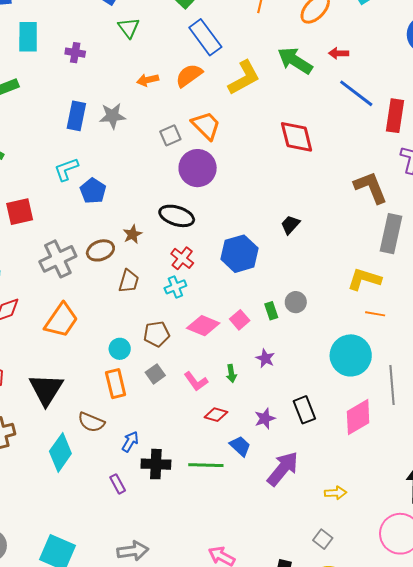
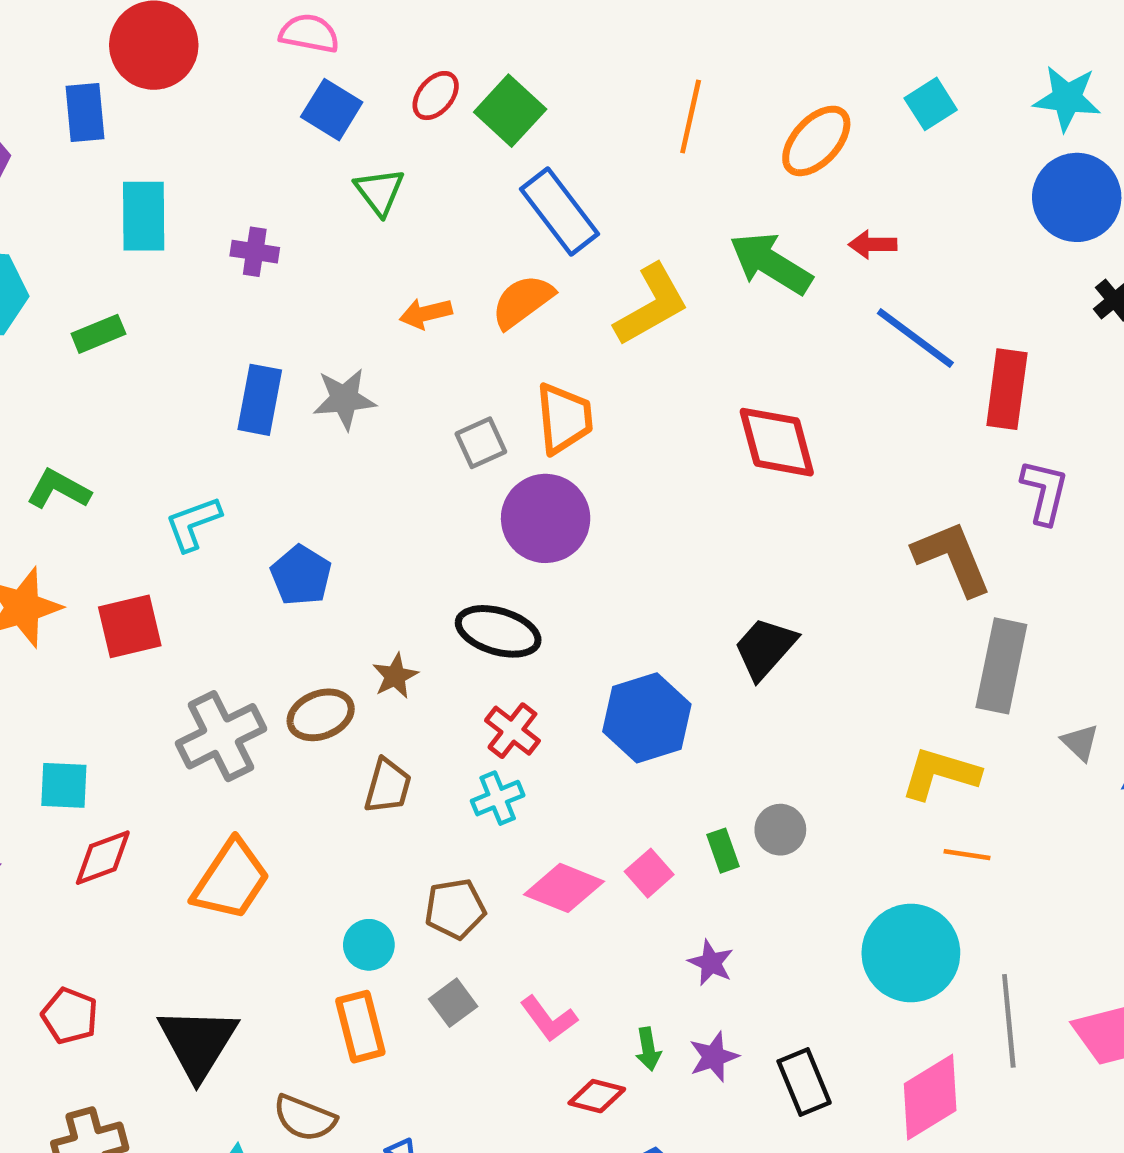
orange trapezoid: (206, 125) -> (564, 418), turned 40
cyan L-shape: (66, 169) -> (193, 524), moved
black trapezoid: (290, 225) -> (765, 648), size x1.4
green arrow: (231, 373) -> (648, 1049), moved
purple star: (265, 418) -> (714, 1057), moved

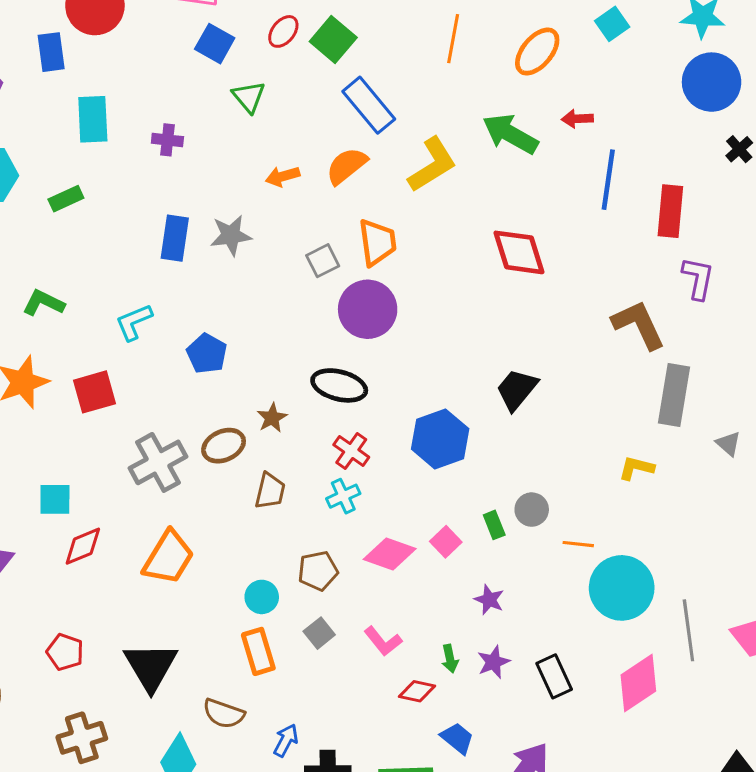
blue line: (915, 338) -> (608, 180), turned 64
yellow L-shape: (940, 774) -> (636, 468), size x0.7
orange line: (967, 855) -> (578, 544), moved

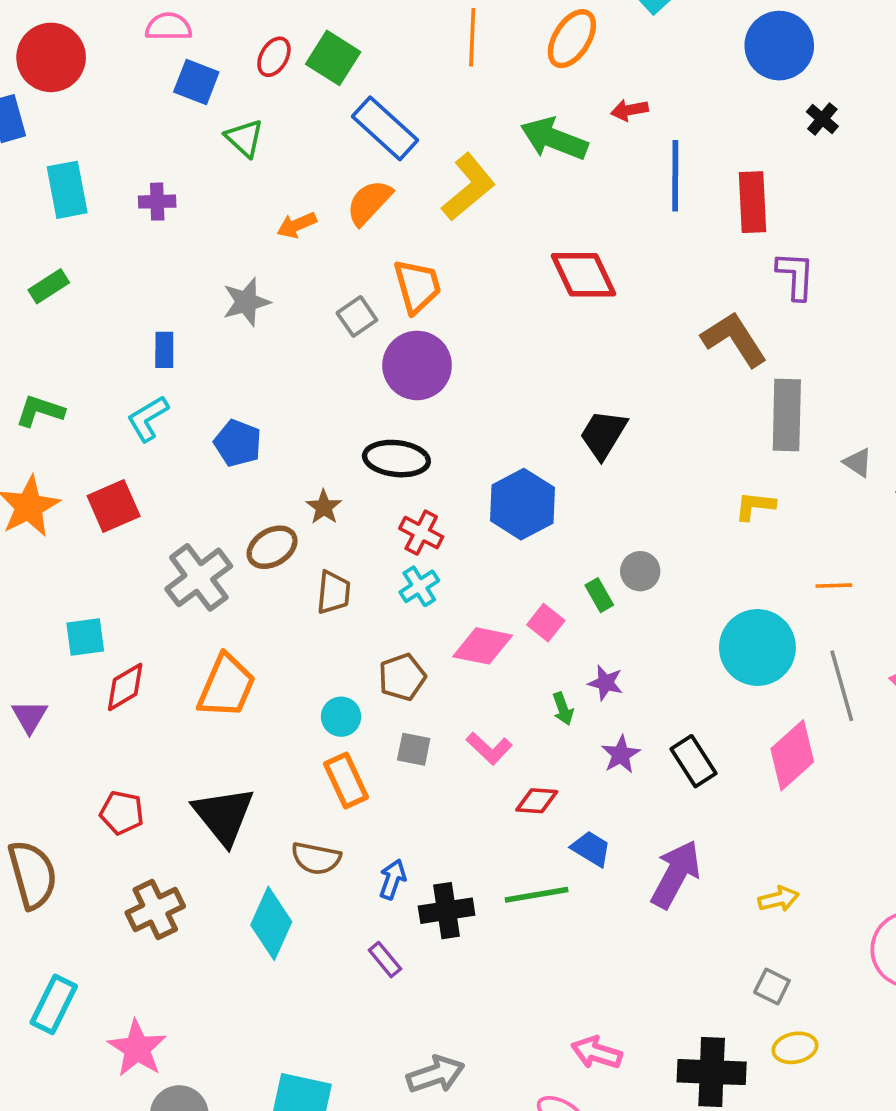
blue rectangle: (175, 238) -> (164, 350), moved, size x0.7
orange line: (578, 544) -> (834, 586), moved
gray square: (319, 633) -> (414, 749), turned -32
green arrow: (450, 659) -> (563, 709), moved

